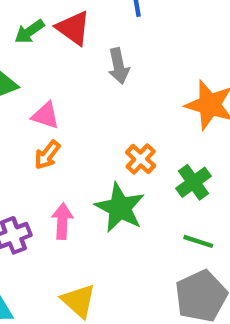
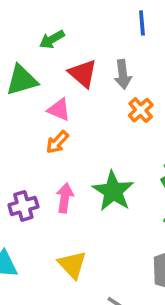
red triangle: (73, 28) -> (83, 73), moved
orange cross: (141, 159) -> (141, 110), moved

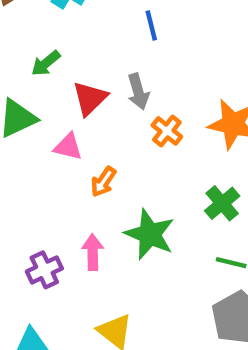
red triangle: (83, 73) -> (90, 98), turned 44
orange arrow: (57, 142) -> (103, 182), moved

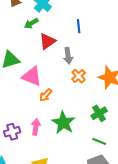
green arrow: (46, 63) -> (31, 23), moved
red triangle: (90, 98) -> (47, 41), moved
pink triangle: (68, 147) -> (32, 76), size x1.5

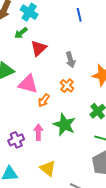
blue line: (79, 26) -> (79, 15), moved
gray arrow: (68, 56) -> (70, 60), moved
orange cross: (79, 76) -> (67, 86), moved

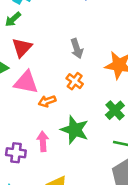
red triangle: (39, 48) -> (22, 48), moved
orange arrow: (44, 100) -> (47, 101), turned 40
purple cross: (16, 140) -> (16, 153), turned 35

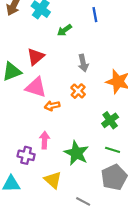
green arrow: (13, 19) -> (65, 30), moved
green star: (75, 130) -> (76, 153), moved
purple cross: (16, 153) -> (26, 155), moved

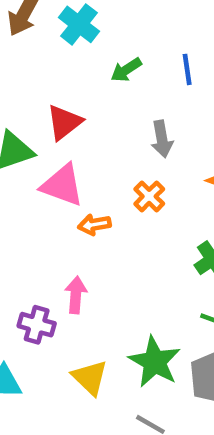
blue line: (95, 15) -> (187, 69), moved
green star: (76, 153) -> (155, 362), moved

